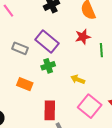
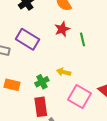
green cross: (48, 66) -> (42, 82), moved

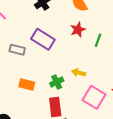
green line: (83, 39) -> (98, 40), turned 32

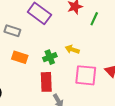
gray rectangle: (17, 50) -> (12, 31), moved
pink square: (94, 97) -> (86, 75), turned -30

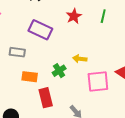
green line: (94, 19) -> (103, 16), moved
red rectangle: (46, 82) -> (46, 98), moved

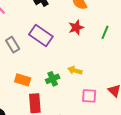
gray rectangle: (17, 52) -> (13, 45), moved, turned 42
pink square: (98, 81) -> (89, 96), size x0.7

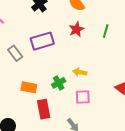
purple rectangle: (41, 35) -> (42, 41), turned -45
pink square: (89, 96) -> (83, 97), moved

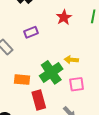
purple rectangle: (42, 41) -> (31, 32), size x0.6
green cross: (59, 83) -> (51, 72), size x1.6

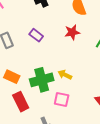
purple rectangle: (31, 32) -> (36, 35), turned 40
red rectangle: (39, 100) -> (21, 102), turned -30

